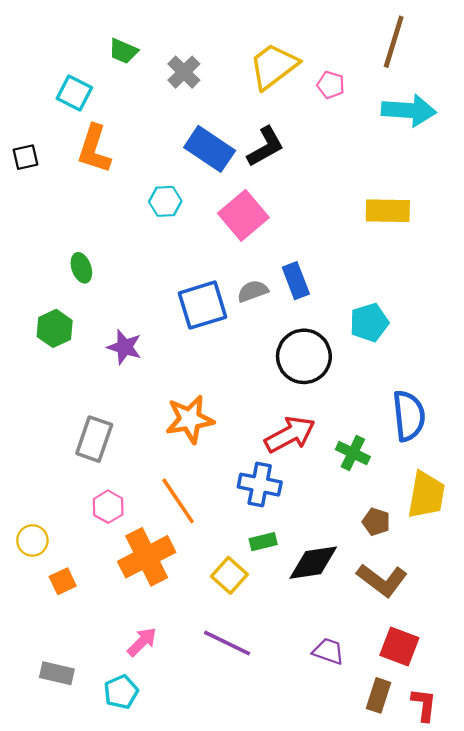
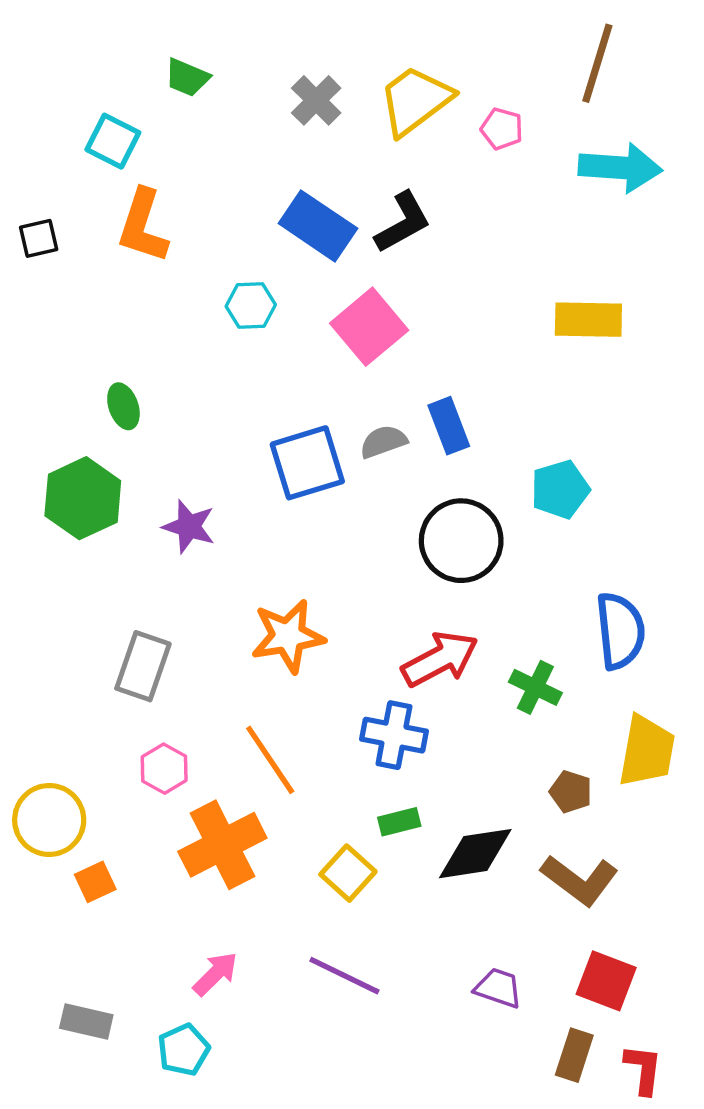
gray cross: (184, 72) -> (316, 100), moved
green hexagon: (55, 328) -> (83, 498), size x1.4
yellow circle: (32, 540) -> (49, 820), size x1.5

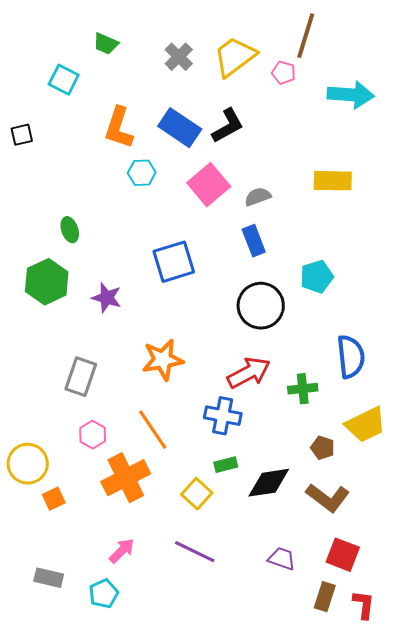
brown line: (597, 63) -> (306, 36), moved
orange L-shape: (143, 226) -> (119, 128), moved
gray semicircle: (383, 442) -> (258, 197), moved
green cross: (535, 687) -> (303, 389), turned -32
yellow trapezoid: (647, 751) -> (366, 425), turned 54

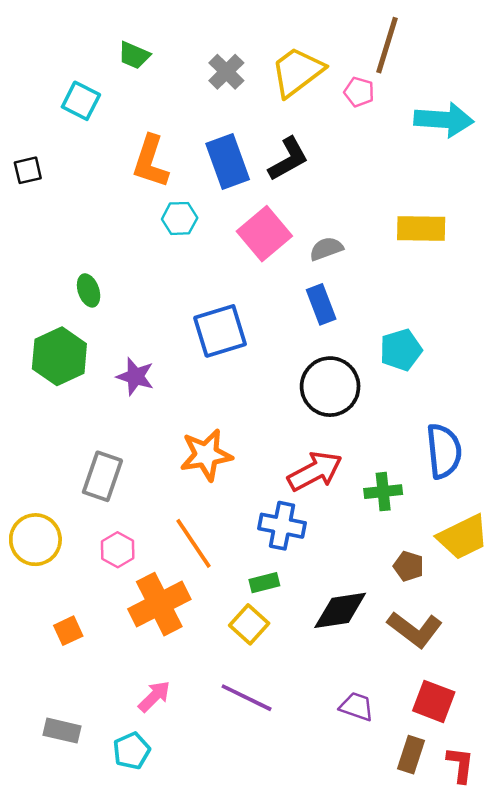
blue rectangle: (180, 128) -> (228, 161), turned 36
yellow circle: (28, 464) -> (35, 540), moved
green rectangle: (226, 465) -> (264, 583), moved

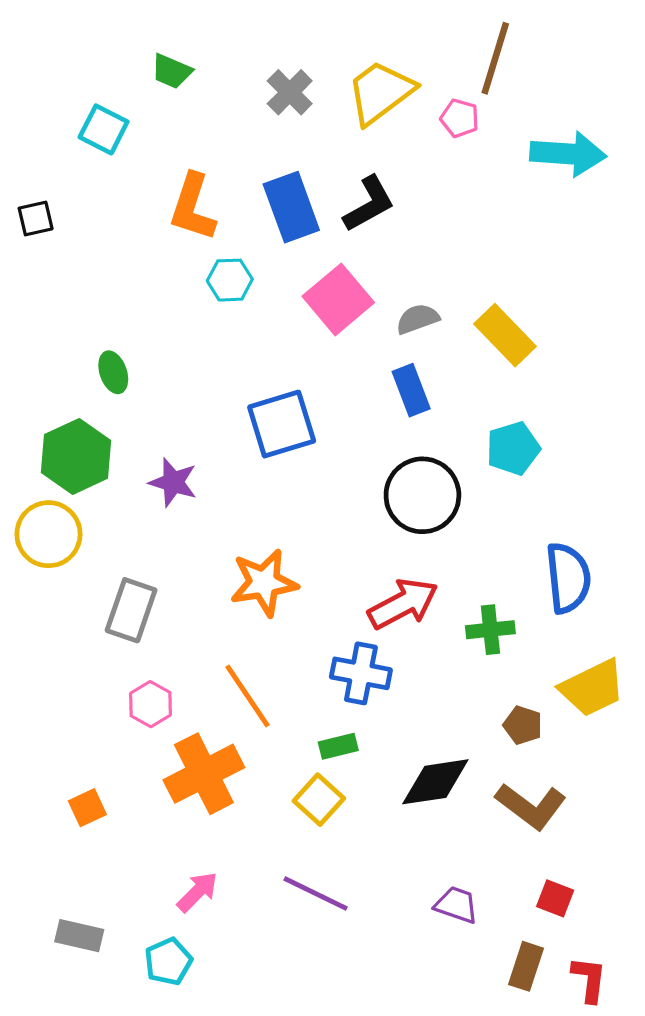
yellow rectangle: (421, 229) -> (505, 335), moved, turned 45
yellow circle: (35, 540) -> (49, 534), moved
red square: (434, 701) -> (555, 898), size x0.7

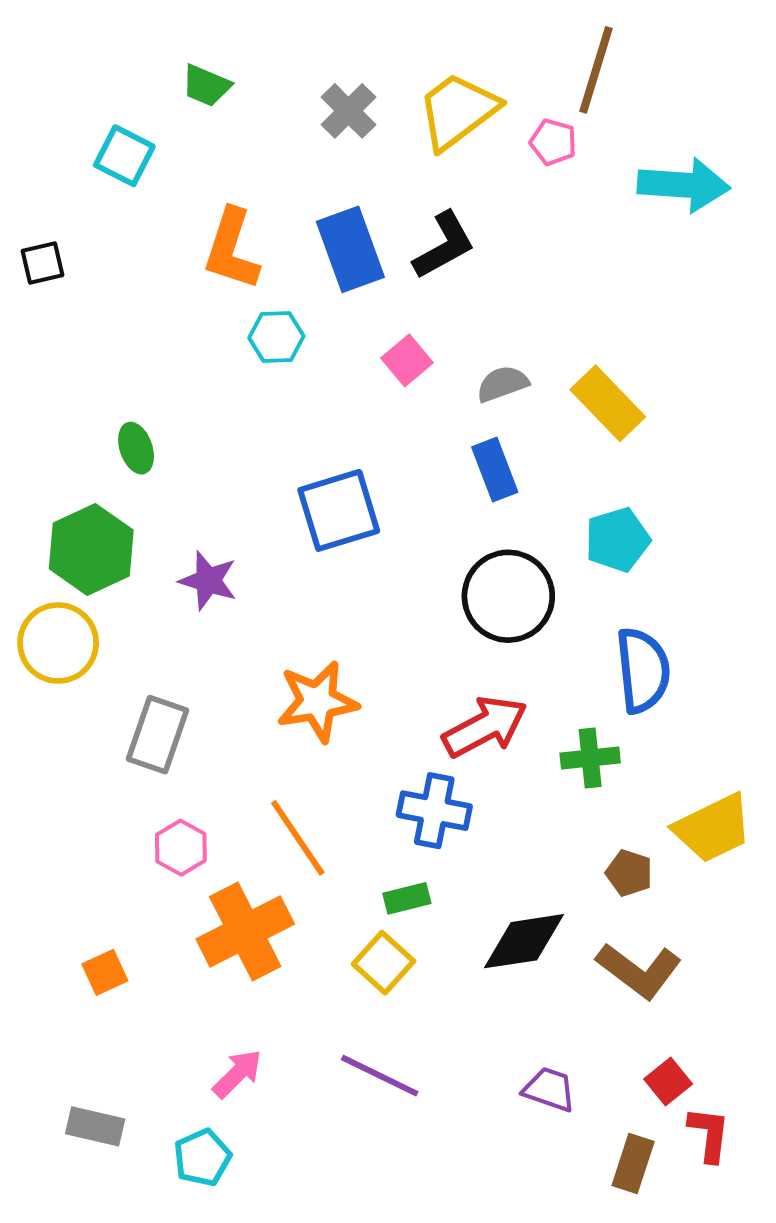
pink square: (338, 299) -> (407, 360), size x0.6
blue semicircle: (568, 578) -> (643, 670), moved
red square: (555, 898) -> (668, 1082), turned 30
red L-shape: (589, 979) -> (709, 1134), moved

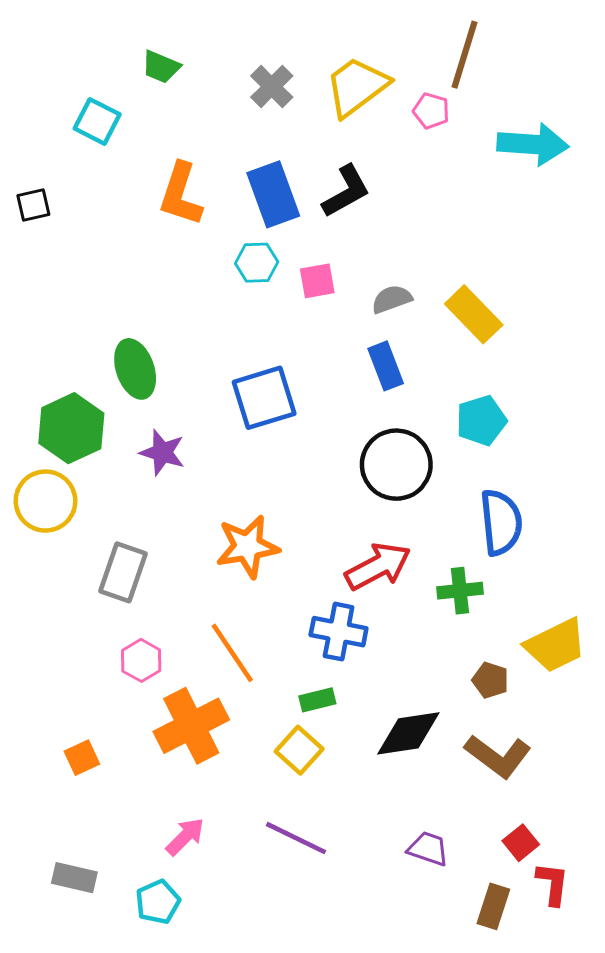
cyan hexagon: (276, 337) -> (257, 263), moved
pink square: (407, 360) -> (317, 281), turned 30
green ellipse: (136, 448) -> (135, 369), moved, size x1.5

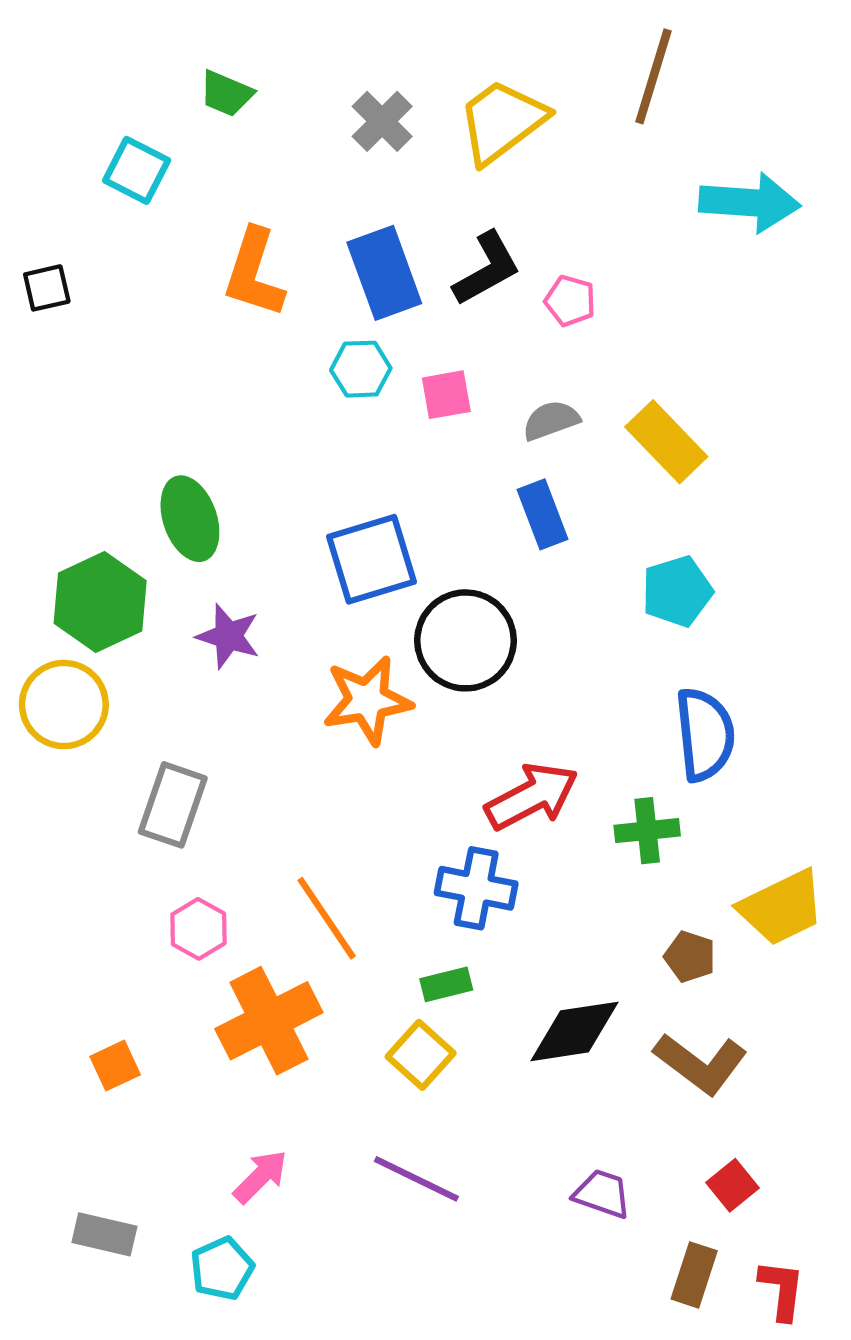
pink pentagon: (431, 111) -> (570, 301), moved
black circle: (396, 465) -> (466, 640), moved
orange star: (247, 547) -> (367, 700), moved
red L-shape: (553, 884) -> (782, 1290), moved

